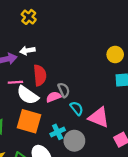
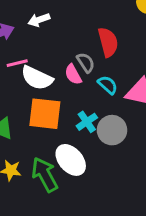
white arrow: (27, 51) -> (39, 20), moved
red semicircle: (40, 75) -> (108, 42), moved
pink semicircle: (54, 97) -> (73, 74), turned -88

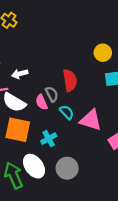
white arrow: (39, 20) -> (20, 74), moved
gray circle: (112, 130) -> (67, 168), moved

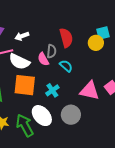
yellow circle: (103, 53) -> (96, 43), moved
gray semicircle: (52, 94) -> (51, 51), turned 40
pink triangle: (91, 120) -> (90, 91), moved

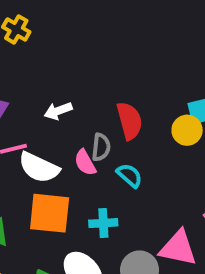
white arrow: (22, 36) -> (58, 111), moved
cyan cross: (52, 90) -> (103, 223), turned 32
pink triangle: (90, 91) -> (178, 248), moved

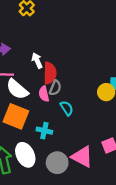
white arrow: (58, 111) -> (37, 61), turned 70
red semicircle: (129, 121) -> (50, 73), moved

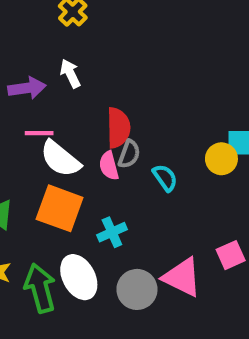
white arrow: (37, 61) -> (70, 73), moved
cyan semicircle: (67, 108) -> (165, 178), moved
cyan cross: (44, 131) -> (112, 232), turned -35

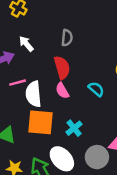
gray semicircle: (129, 154) -> (67, 38), moved
white semicircle: (60, 159) -> (33, 94), turned 60

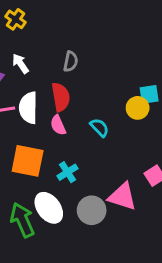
white semicircle: (33, 94) -> (28, 108), moved

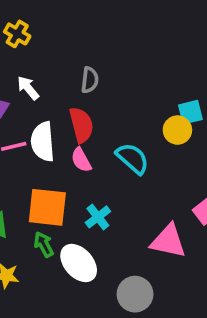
cyan semicircle: (99, 128) -> (132, 158), size x1.4
gray circle: (92, 210) -> (135, 294), moved
green arrow: (22, 220) -> (44, 244), moved, size x0.6

